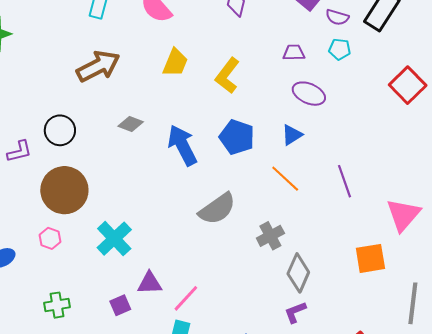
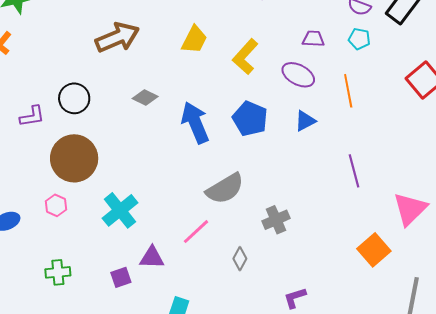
purple ellipse: (309, 94) -> (298, 75), moved
orange line: (285, 179) -> (348, 91), moved, turned 32
orange square: (370, 258) -> (374, 250), turned -36
gray diamond: (298, 273) -> (240, 259), moved, size x0.6
pink line: (186, 298) -> (196, 232), moved

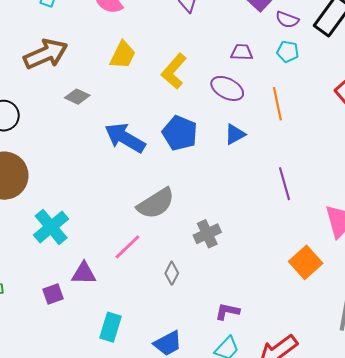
gray diamond: (145, 98) -> (77, 97), moved
blue arrow: (195, 123) -> (125, 138), turned -36
purple L-shape: (295, 298) -> (227, 311), turned 30

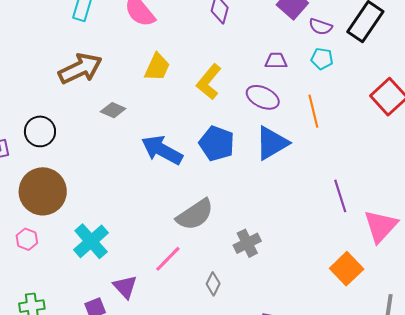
blue triangle: (235, 134) -> (272, 143), size x1.6
purple line: (285, 184) -> (340, 196), moved
purple triangle: (84, 273) -> (125, 287), turned 48

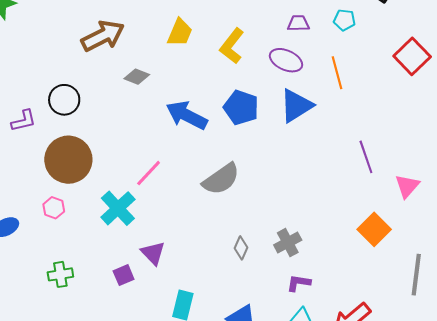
pink triangle: (381, 226) -> (407, 186), size x0.7
gray cross: (247, 243) -> (288, 243), moved
pink line: (168, 259) -> (149, 173), moved

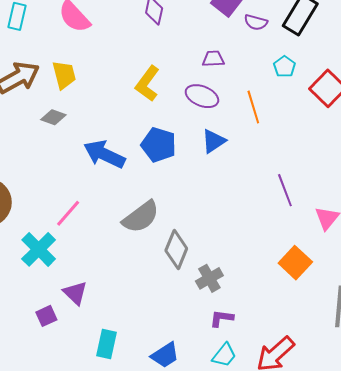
cyan pentagon: (344, 20) -> (284, 67), moved, turned 30
yellow trapezoid: (180, 33) -> (64, 75), moved, turned -36
blue triangle: (296, 106) -> (214, 141), size x0.7
gray diamond: (241, 248) -> (176, 249), moved, size x1.6

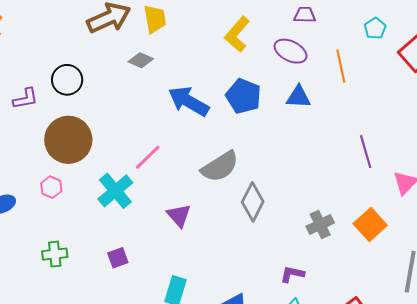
blue triangle: (214, 141) -> (298, 97), turned 32
gray cross: (209, 278) -> (320, 225), moved
purple triangle: (75, 293) -> (179, 215), moved

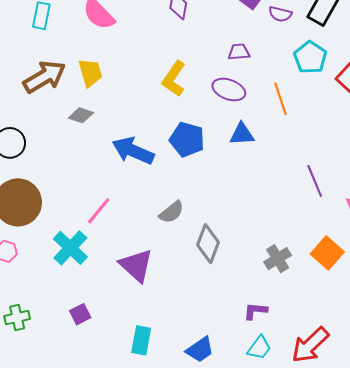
cyan pentagon: (375, 28) -> (310, 57), size x1.5
gray semicircle: (220, 167) -> (172, 212), size x0.7
purple triangle: (179, 215) -> (136, 265), size x1.4

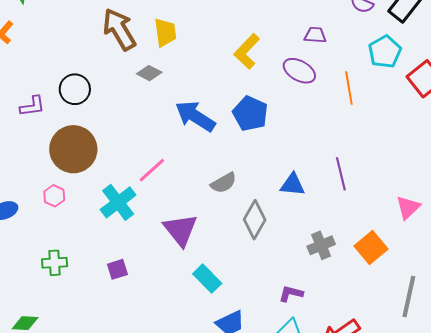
brown arrow: (45, 77) -> (119, 29), turned -99
blue triangle: (242, 134) -> (293, 185), moved
purple line: (315, 181) -> (341, 174), moved
cyan rectangle: (141, 340) -> (207, 279), moved, turned -64

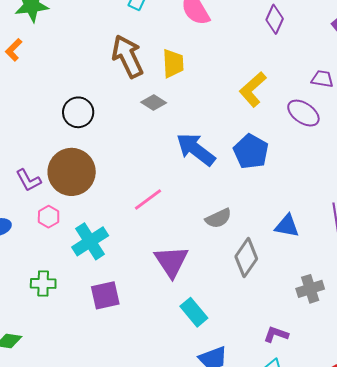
purple L-shape: (32, 106) -> (28, 180), moved, turned 64
cyan cross: (118, 202) -> (90, 241), moved
purple square: (117, 269) -> (105, 295), size x1.4

